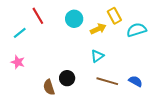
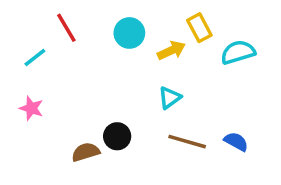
brown semicircle: (49, 87) -> (86, 152), turned 91

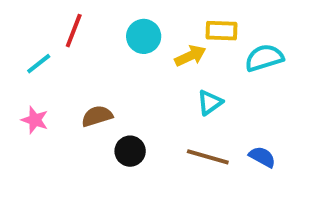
red line: (66, 28) -> (74, 31), turned 52
yellow rectangle: (199, 28) -> (221, 31), turned -60
cyan triangle: (170, 98) -> (210, 102), moved
brown semicircle: (86, 152) -> (97, 116), moved

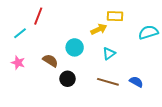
cyan circle: (144, 36) -> (75, 47), moved
cyan semicircle: (264, 58) -> (148, 32), moved
brown semicircle: (97, 116) -> (50, 61), turned 49

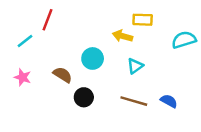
yellow arrow: (99, 29) -> (123, 36), turned -140

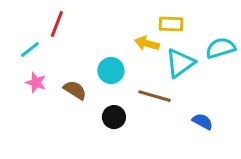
cyan triangle: (135, 66) -> (180, 63), moved, size x1.5
pink star: (23, 77) -> (36, 83), moved
black circle: (84, 97) -> (114, 117), moved
brown line: (134, 101) -> (154, 96), moved

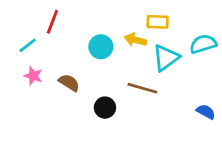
cyan circle: (111, 70) -> (101, 47), moved
blue semicircle: (203, 122) -> (206, 112), moved

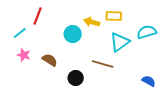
yellow arrow: (135, 40) -> (92, 22), moved

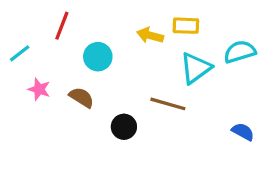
cyan line: (20, 33) -> (20, 53), moved
cyan circle: (73, 34) -> (98, 57), moved

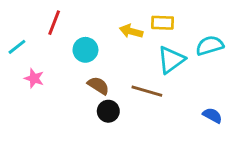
brown semicircle: (82, 97) -> (98, 85), moved

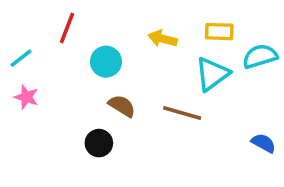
yellow rectangle: (163, 23) -> (219, 32), moved
pink star: (34, 78) -> (26, 97), moved
black circle: (108, 111) -> (99, 143), moved

